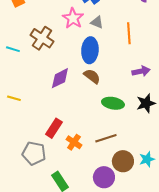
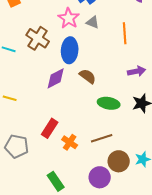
blue ellipse: (90, 50) -> (70, 50), moved
gray pentagon: (34, 153) -> (17, 146), moved

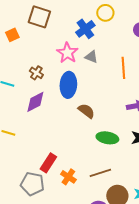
brown cross: (38, 38) -> (36, 73), size x0.6
purple diamond: (56, 78) -> (35, 102), moved
gray pentagon: (17, 146) -> (32, 184), moved

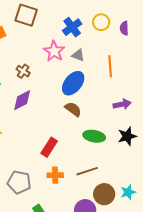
yellow circle: (105, 13) -> (101, 22), moved
blue ellipse: (68, 85) -> (73, 83), moved, turned 35
red rectangle: (48, 163) -> (49, 147), moved
orange cross: (68, 177) -> (55, 175), turned -35

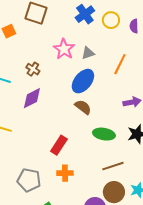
blue cross: (72, 27) -> (85, 14), moved
gray triangle: (78, 55) -> (88, 53), turned -40
orange line: (110, 66) -> (120, 64), turned 30
brown line: (87, 171) -> (113, 166), moved

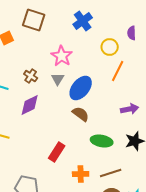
yellow circle: (111, 20) -> (110, 47), moved
gray triangle: (88, 53) -> (58, 79), moved, turned -40
orange cross: (65, 173) -> (81, 174), moved

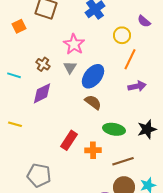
purple semicircle: (132, 33) -> (144, 21), turned -48
purple arrow: (130, 109) -> (137, 86), moved
orange cross: (81, 174) -> (93, 150), moved

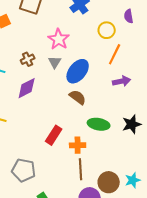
purple semicircle: (144, 21) -> (129, 16), turned 40
brown cross: (43, 64) -> (28, 59), turned 32
brown line: (123, 161) -> (81, 169), moved, turned -75

